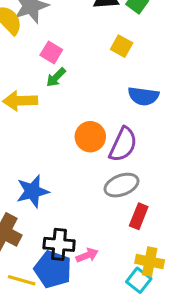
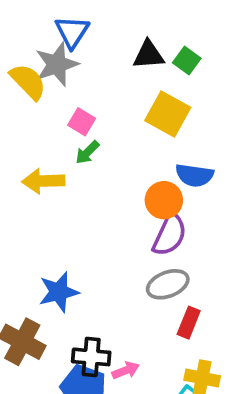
yellow square: (122, 46) -> (168, 114), size x1.6
orange circle: (90, 137) -> (164, 200), moved

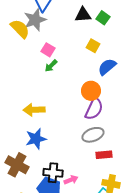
yellow square: (168, 114) -> (93, 46), size x0.6
blue semicircle: (194, 175) -> (107, 67), moved, turned 132
yellow arrow: (43, 181) -> (34, 110), moved
red rectangle: (189, 323) -> (104, 155), turned 63

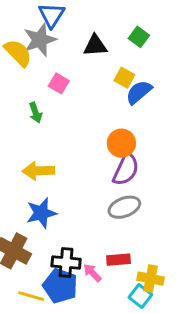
black triangle: (83, 15) -> (95, 46), moved
green arrow: (51, 66) -> (36, 113), moved, turned -64
blue semicircle: (107, 67) -> (139, 92), moved
red rectangle: (104, 155) -> (118, 260), moved
pink arrow: (71, 180) -> (92, 273), turned -112

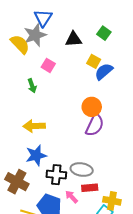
gray ellipse: (124, 207) -> (82, 170), moved, turned 30
black cross: (66, 263) -> (56, 175), moved

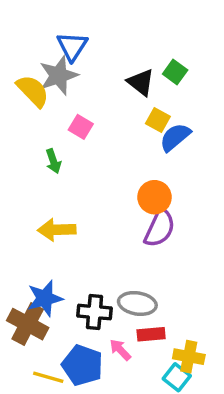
black triangle: (73, 39) -> (141, 82), moved, turned 42
blue star: (36, 155) -> (45, 298), moved

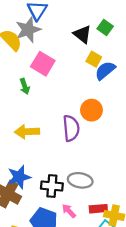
pink square: (81, 127) -> (43, 64), size x1.5
purple semicircle: (160, 228) -> (71, 128), moved, turned -30
red rectangle: (151, 334) -> (98, 209), moved

